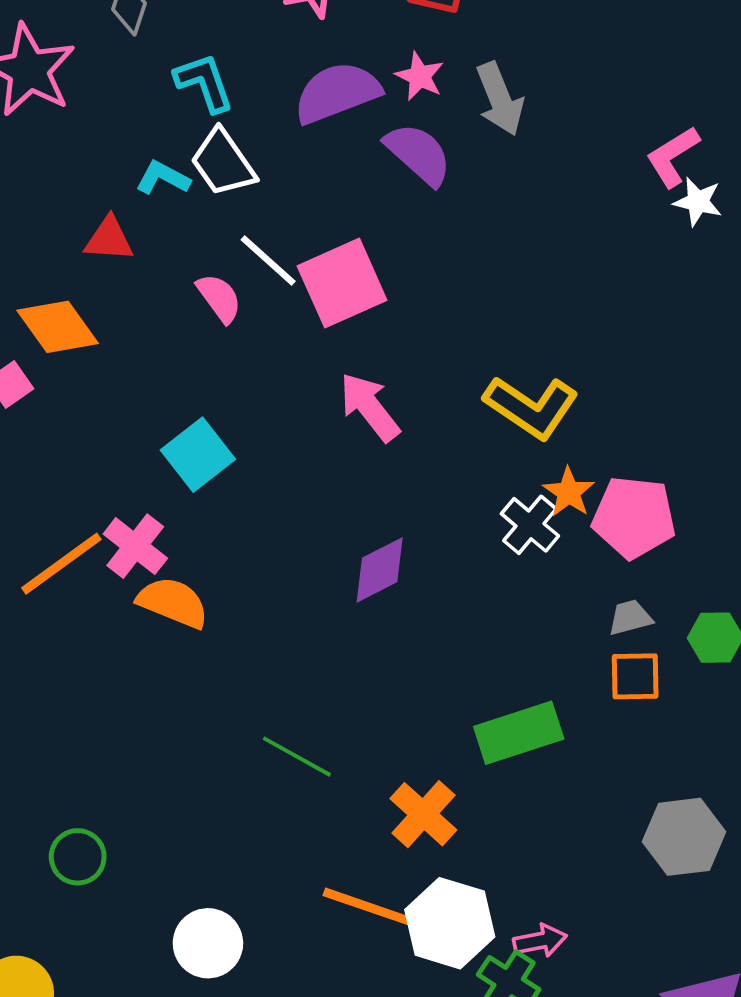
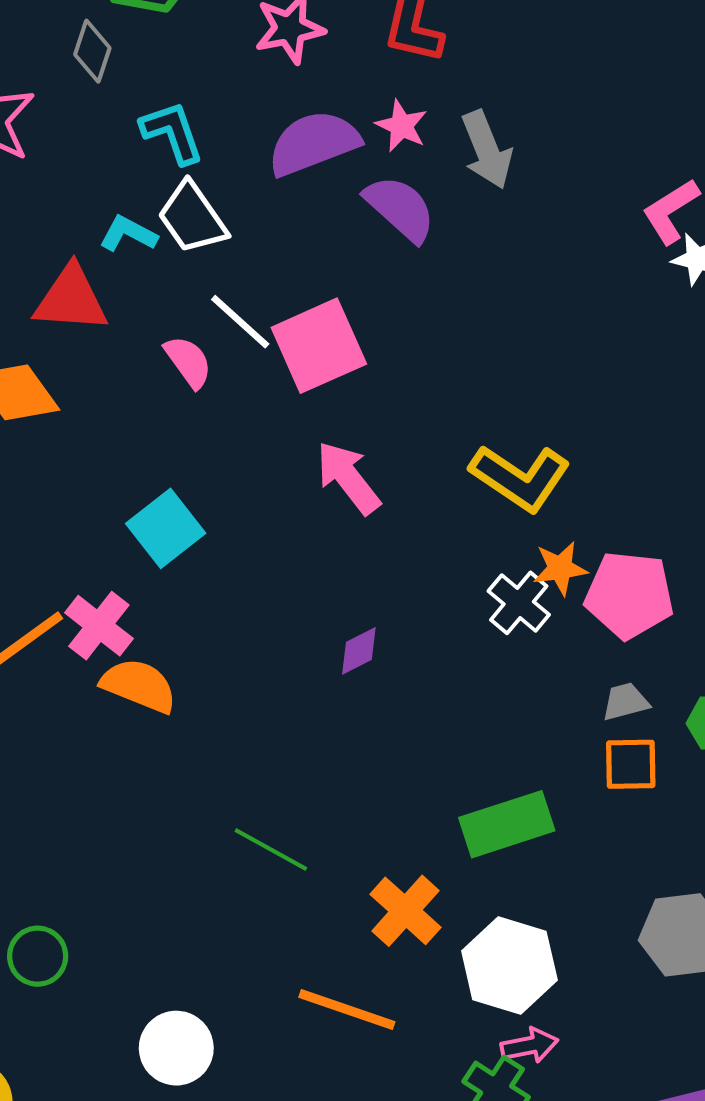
red triangle: (109, 239) -> (71, 299), size x1.4
orange star: (569, 492) -> (560, 568), turned 30
purple diamond: (380, 570) -> (359, 651), size x0.7
white hexagon: (450, 923) -> (509, 965), moved

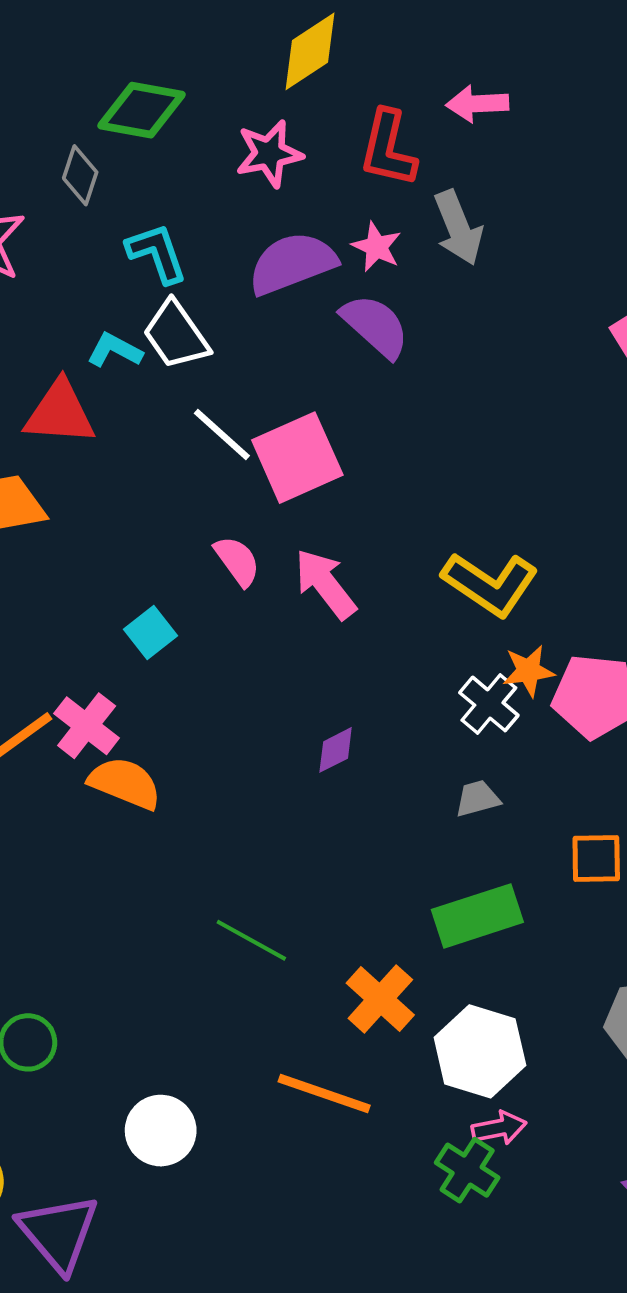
gray arrow: (487, 150) -> (458, 228), moved
pink semicircle: (188, 362) -> (237, 561), moved
cyan square: (166, 528) -> (150, 632), size x0.7
gray trapezoid: (625, 702) -> (477, 798), moved

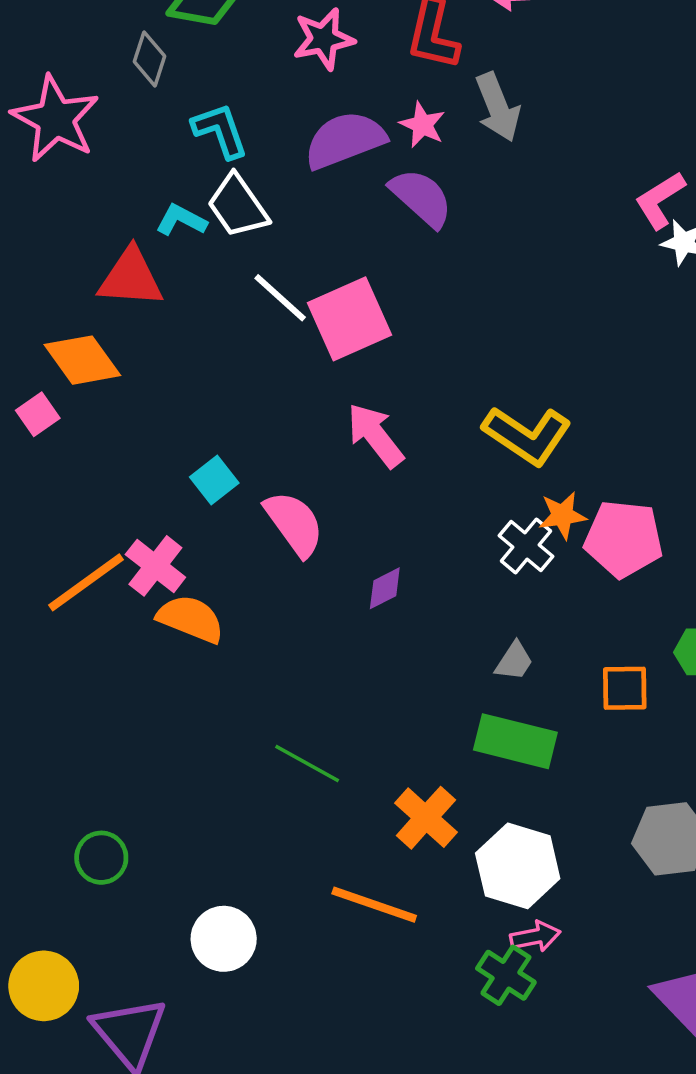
pink semicircle: (237, 561) -> (294, 524), moved, size x1.4
gray trapezoid: (477, 798) -> (514, 661), moved, turned 138
green rectangle: (477, 916) -> (515, 741), turned 32

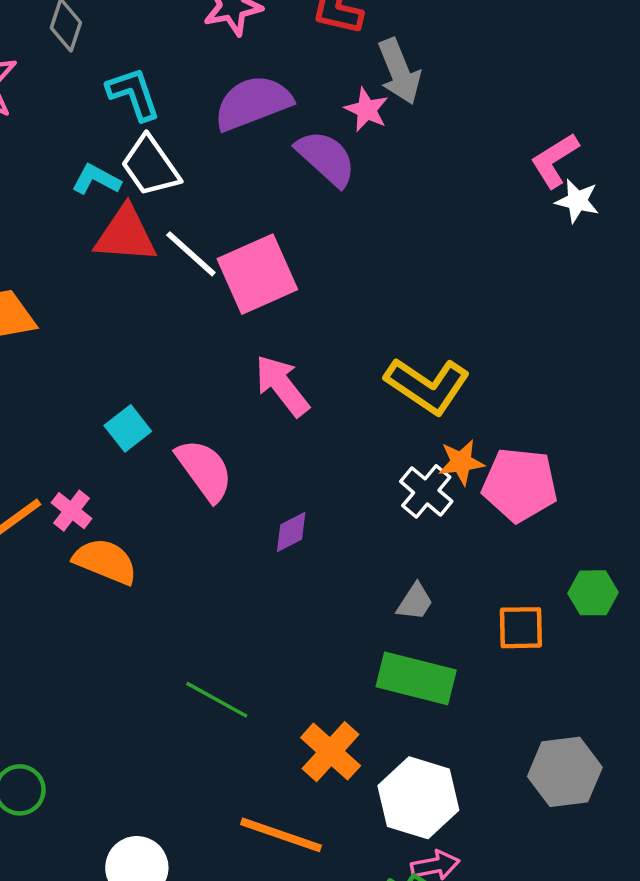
pink star: (422, 125) -> (367, 110), moved
red triangle: (131, 278) -> (126, 235), moved
pink cross: (155, 566) -> (72, 511), size x0.7

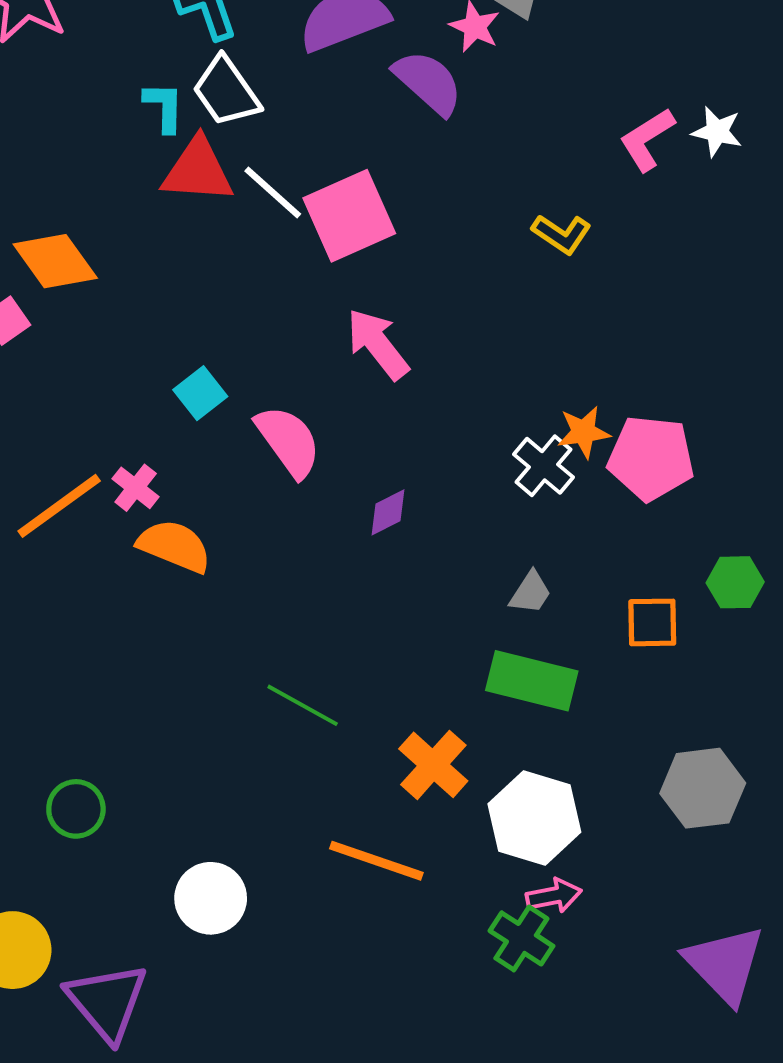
pink L-shape: (555, 160) -> (647, 139), moved
cyan L-shape: (96, 179) -> (164, 107), turned 63
yellow L-shape: (427, 386) -> (562, 234), moved, size x0.6

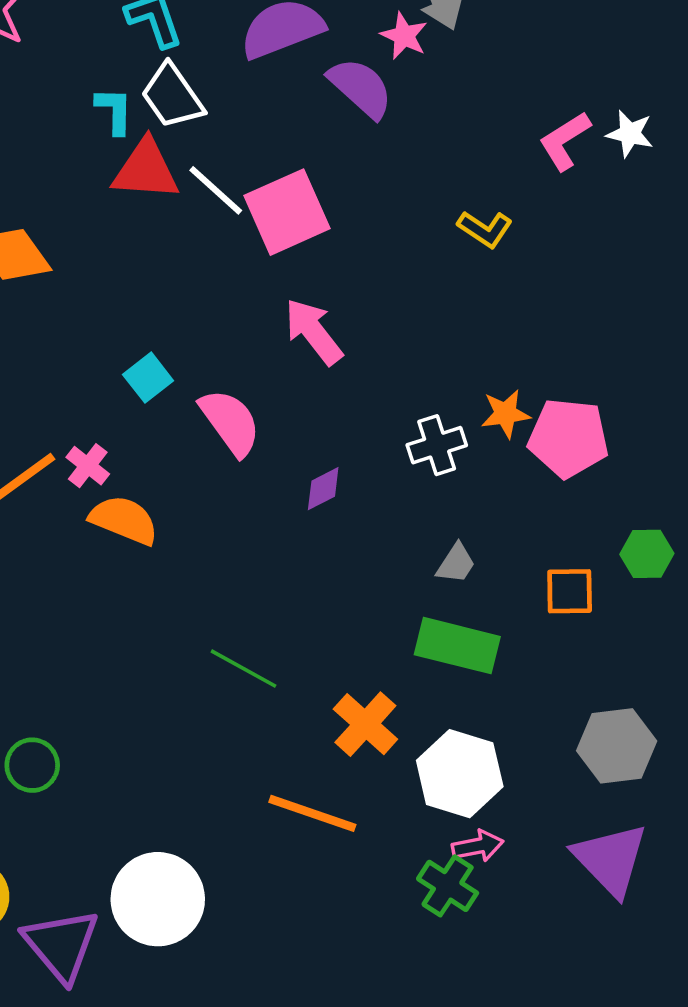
white cross: (543, 466) -> (437, 445), moved, turned 32
white circle: (211, 898) -> (158, 899), moved, size x1.4
purple triangle: (725, 964) -> (611, 859), moved

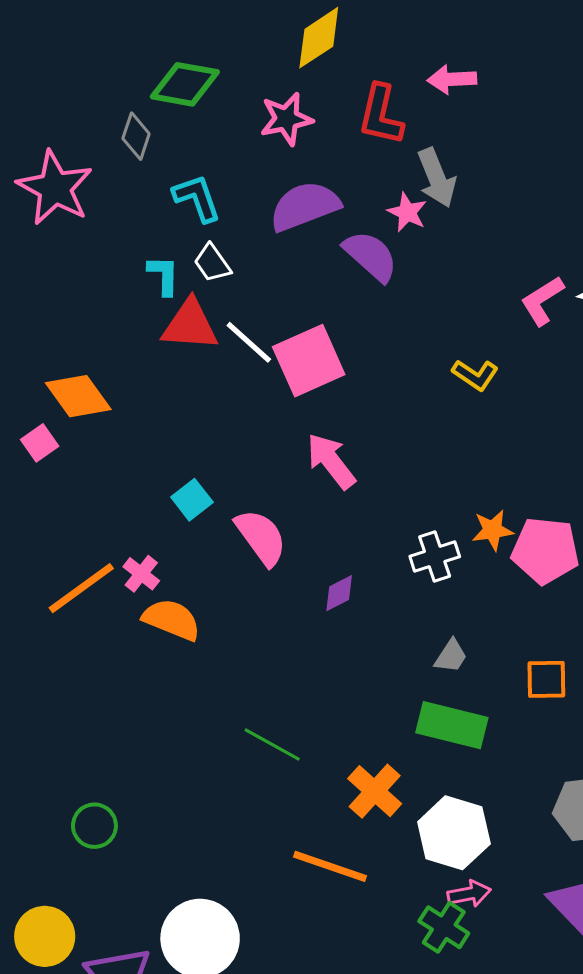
white trapezoid: (172, 96) -> (212, 263), size x0.7

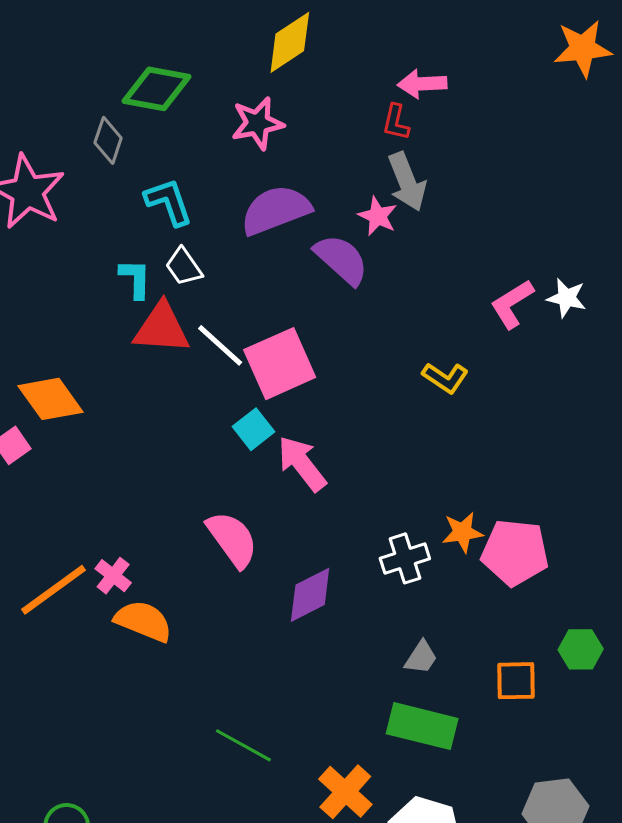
red L-shape: (381, 115) -> (396, 122), moved, size x0.6
cyan square: (192, 500) -> (253, 429), moved
purple diamond: (339, 593) -> (310, 595), size x1.5

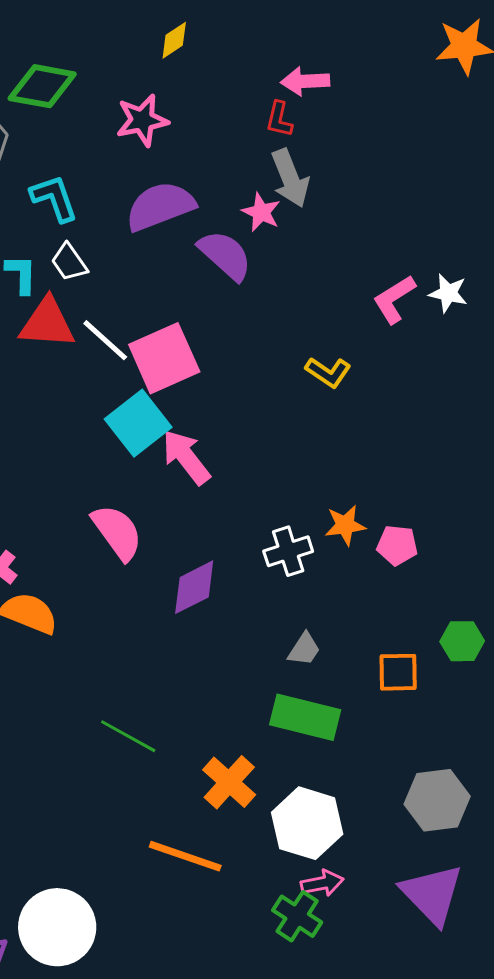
yellow diamond: (290, 42) -> (174, 40), size x0.6
cyan square: (253, 429) -> (138, 423), size x1.6
pink pentagon: (515, 552) -> (397, 545), size x0.6

